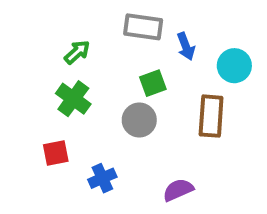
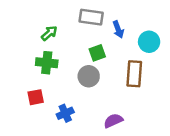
green cross: (73, 99) -> (47, 63), turned -30

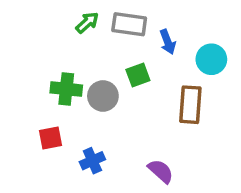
green arrow: (49, 33) -> (87, 23), moved
gray circle: (89, 76) -> (103, 96), moved
purple semicircle: (113, 121) -> (161, 171), turned 66

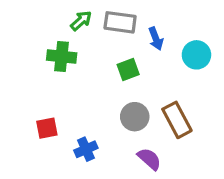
green cross: (66, 89) -> (62, 56), moved
gray circle: (103, 96) -> (135, 117), moved
brown rectangle: (190, 105) -> (177, 120), moved, turned -32

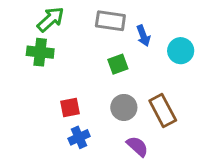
green arrow: (81, 21) -> (51, 19), moved, size x1.4
green cross: (62, 56) -> (40, 52), moved
red square: (47, 128) -> (70, 107), moved

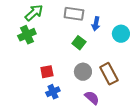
blue arrow: (143, 36) -> (96, 24), turned 32
green cross: (40, 52) -> (27, 35), turned -30
green square: (118, 64) -> (79, 43), turned -32

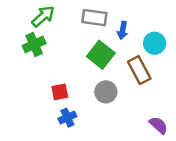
green square: (79, 43) -> (101, 55), size x1.5
brown rectangle: (109, 74) -> (139, 70), moved
purple semicircle: (92, 98) -> (158, 125), moved

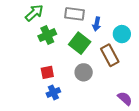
green cross: (34, 44) -> (47, 35), moved

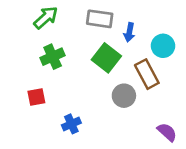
green cross: (47, 35) -> (53, 57), moved
red square: (47, 72) -> (36, 97), moved
gray circle: (84, 72) -> (124, 96), moved

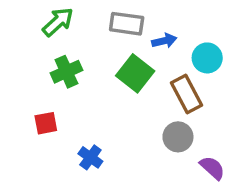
blue arrow: (129, 32) -> (164, 41), turned -114
gray circle: (124, 96) -> (178, 137), moved
blue cross: (71, 124) -> (90, 157), turned -30

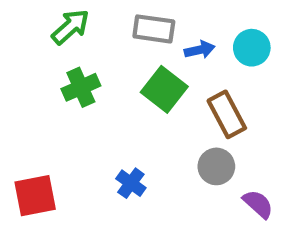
cyan circle: (207, 58) -> (252, 48), moved
red square: (46, 123) -> (35, 196), moved, size x1.5
blue cross: (90, 157) -> (131, 183), moved

